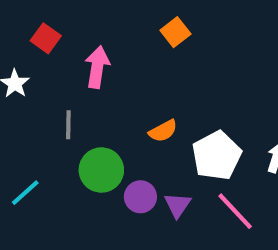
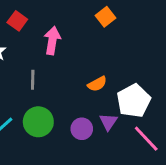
green circle: (101, 170) -> (38, 122), moved
purple triangle: (177, 205) -> (108, 122), moved

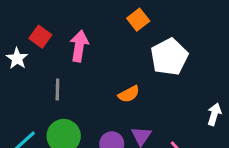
red square: (17, 21) -> (40, 37), moved
white pentagon: (134, 101) -> (169, 57), moved

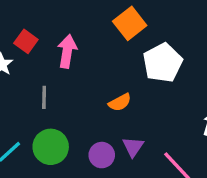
orange square: (138, 20) -> (130, 23), size x1.4

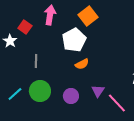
pink arrow: (67, 51) -> (50, 15), moved
white pentagon: (163, 63) -> (74, 40), moved
purple triangle: (133, 147) -> (98, 91), moved

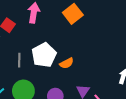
white pentagon: (74, 40) -> (44, 55), moved

